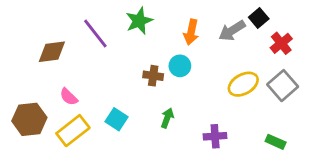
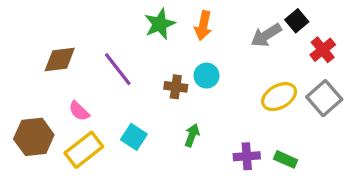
orange arrow: (191, 32) -> (203, 26), moved
purple line: (95, 33) -> (118, 69), moved
green rectangle: (276, 142) -> (286, 159), moved

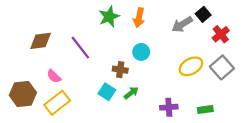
brown cross: (176, 87) -> (120, 70), moved
green arrow: (192, 135) -> (131, 93), turned 32
cyan square: (134, 137) -> (107, 92), moved
green rectangle: (286, 159) -> (205, 109), moved, turned -32

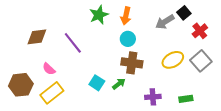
cyan circle: (141, 52) -> (128, 39), moved
brown cross: (120, 70) -> (132, 63), moved, size x1.5

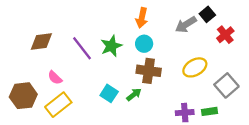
green star: (99, 15) -> (111, 46), moved
gray square: (201, 61) -> (226, 85), moved
purple cross: (153, 97) -> (185, 113), moved

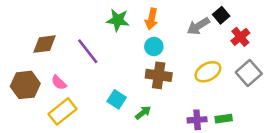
green star: (111, 46) -> (118, 20), moved, turned 30
gray square: (226, 85) -> (249, 73), moved
green arrow: (134, 95) -> (143, 113), moved
brown hexagon: (23, 96) -> (25, 85), moved

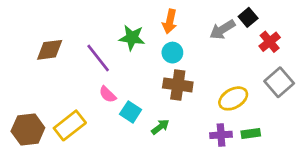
green star: (118, 20) -> (132, 38), moved
yellow ellipse: (208, 72) -> (233, 98), moved
pink semicircle: (59, 83) -> (108, 94), moved
brown hexagon: (25, 85) -> (28, 130), moved

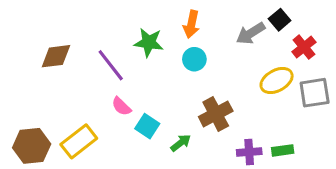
gray square: (279, 82) -> (315, 93), turned 32
brown cross: (178, 85) -> (216, 114), moved, turned -36
yellow ellipse: (233, 98) -> (277, 80), moved

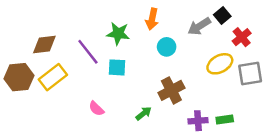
cyan circle: (194, 59) -> (167, 47), moved
pink semicircle: (121, 106) -> (96, 109), moved
cyan square: (147, 126) -> (117, 67), moved, turned -30
yellow rectangle: (79, 141) -> (53, 77), moved
brown hexagon: (32, 146) -> (19, 77), moved

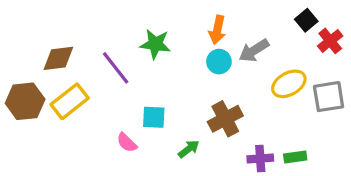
black square: (222, 15) -> (306, 20), moved
orange arrow: (152, 19) -> (217, 30), moved
gray arrow: (199, 26) -> (254, 50), moved
red cross: (242, 37) -> (330, 41), moved
cyan square: (117, 67) -> (154, 117), moved

